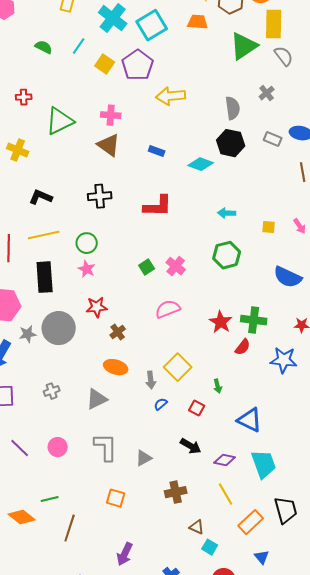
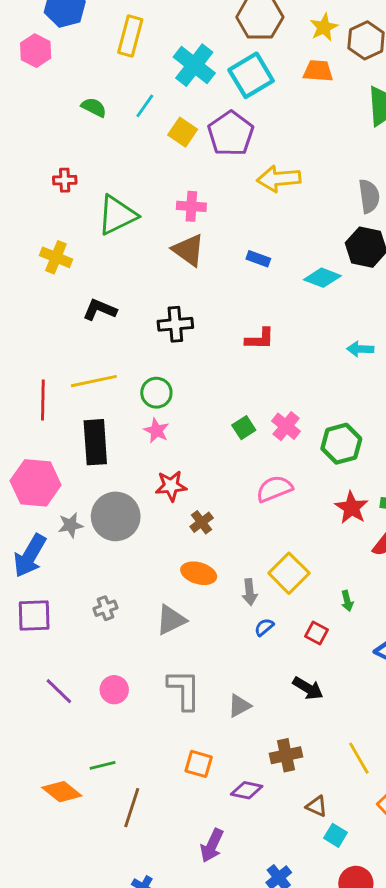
black L-shape: (41, 197) -> (100, 310), moved
red L-shape: (158, 206) -> (260, 339), size x0.7
green hexagon: (227, 255) -> (341, 444), moved
purple diamond: (225, 460) -> (247, 790), moved

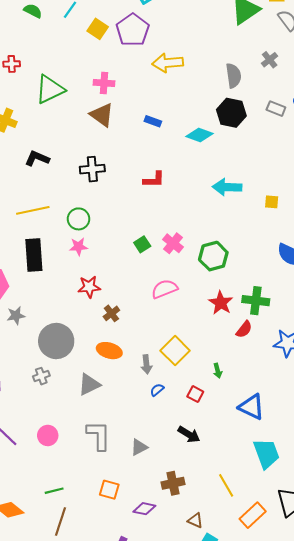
cyan arrow: (360, 349) -> (227, 187), size x1.5
pink star: (156, 431) -> (78, 247), turned -30
gray circle: (116, 516) -> (56, 341), moved
green line: (103, 765) -> (54, 491), moved

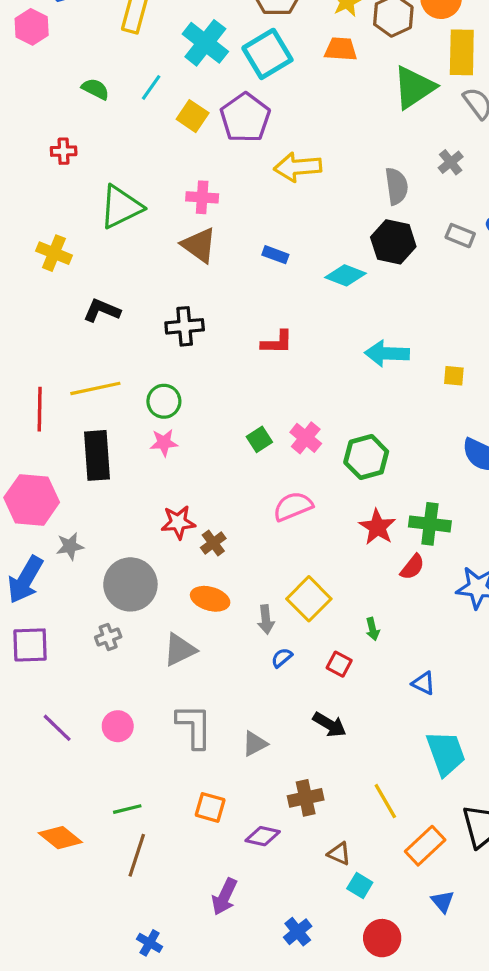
red cross: (12, 64) -> (64, 151), moved
red star: (89, 287) -> (178, 522), moved
blue triangle: (252, 407) -> (424, 683), size x0.6

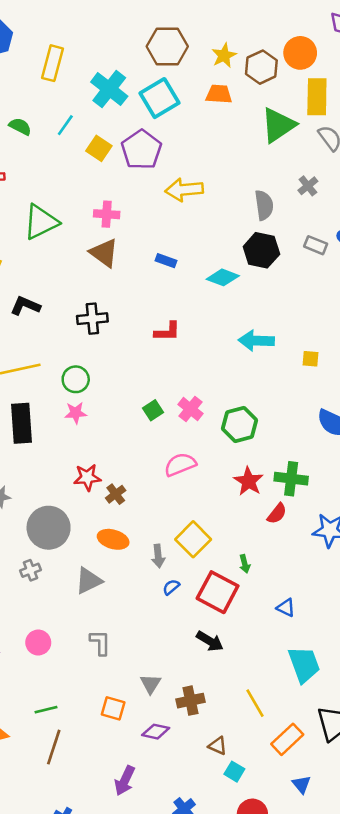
red square: (339, 664) -> (218, 592), size x2.0
gray L-shape: (194, 726) -> (100, 643), size x0.7
gray triangle: (255, 744) -> (150, 684), moved, turned -30

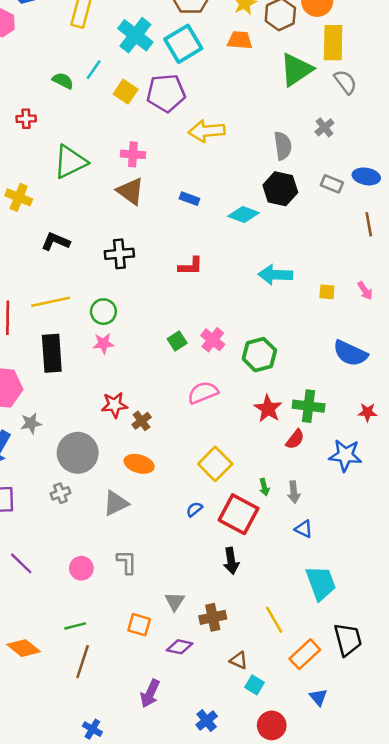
green semicircle: (20, 126) -> (63, 81), moved
purple pentagon: (141, 150) -> (166, 93), turned 30
gray arrow: (158, 556) -> (294, 492), moved
black arrow: (210, 641) -> (231, 561), turned 50
pink circle: (38, 643) -> (81, 568), moved

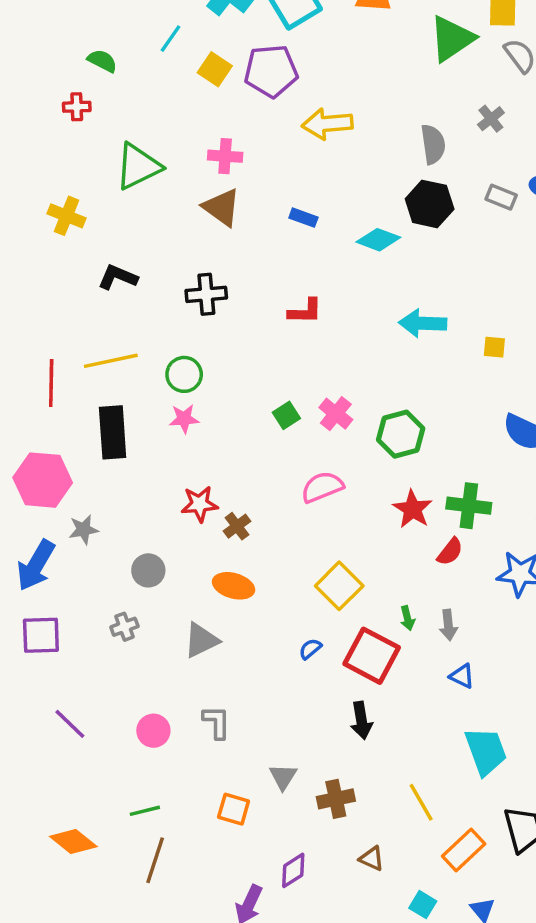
green semicircle: (63, 81) -> (102, 61), moved
gray circle: (78, 453) -> (148, 570), size x0.6
purple diamond: (180, 647) -> (293, 870), moved, turned -45
cyan square: (254, 685) -> (423, 905), moved

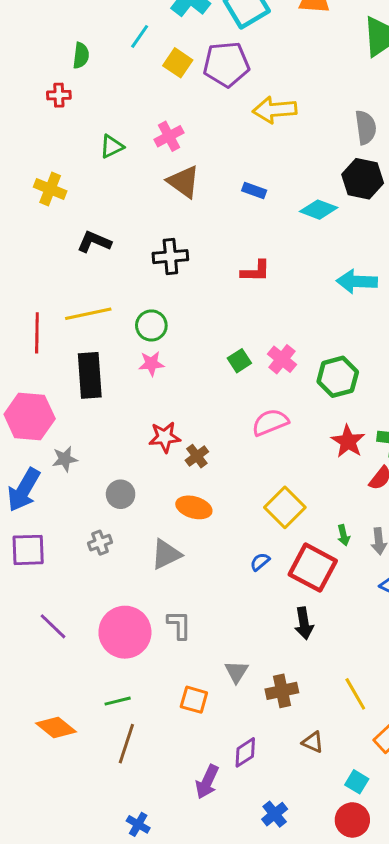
green semicircle: (102, 61) -> (81, 55), turned 70
pink cross: (225, 156) -> (169, 136), moved, turned -32
green triangle: (138, 166) -> (112, 146), size x0.6
pink circle: (153, 731) -> (125, 632), size x1.8

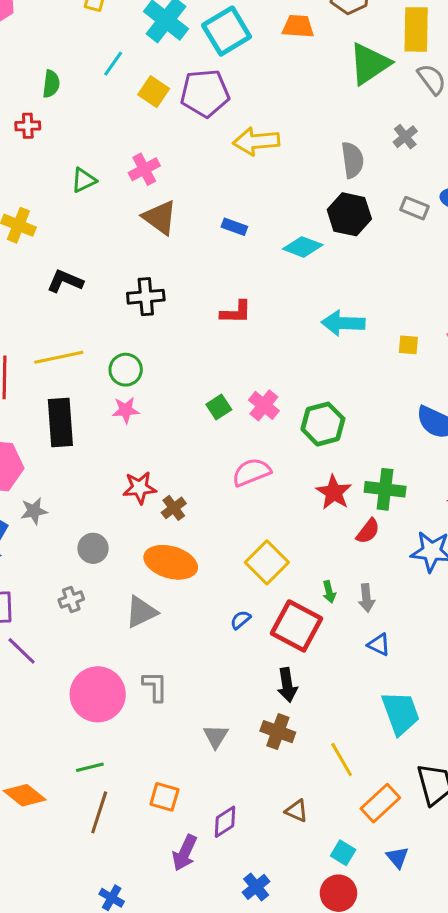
orange ellipse: (194, 507) -> (171, 562), size x1.4
purple line: (53, 626) -> (22, 651), moved
brown cross: (282, 691) -> (278, 732), moved, turned 32
orange square: (194, 700) -> (164, 797), moved

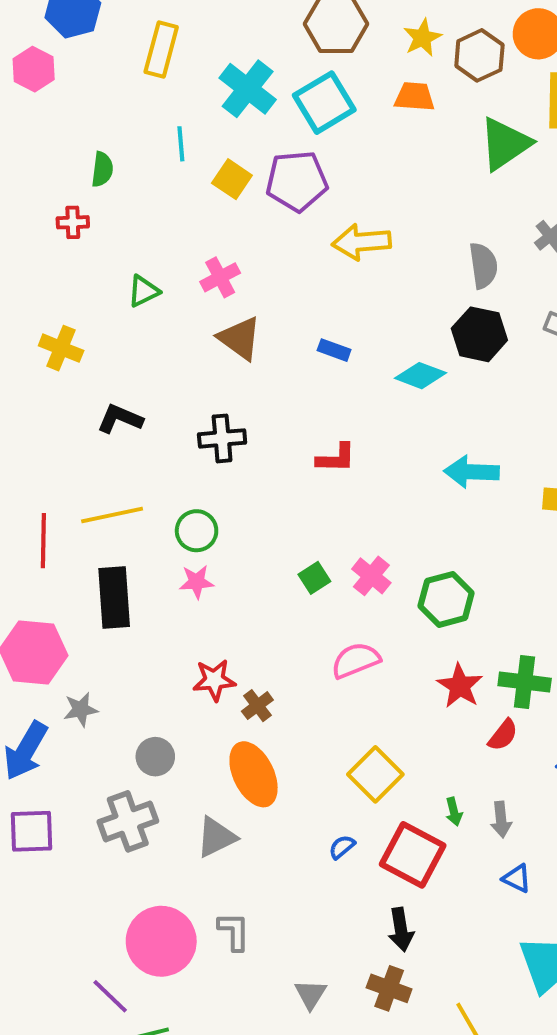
cyan line: (113, 64) -> (181, 144), turned -40
orange ellipse: (171, 562) -> (254, 774), turned 48
gray cross: (71, 600) -> (128, 821), size x1.8
purple line: (22, 651) -> (110, 996), moved

